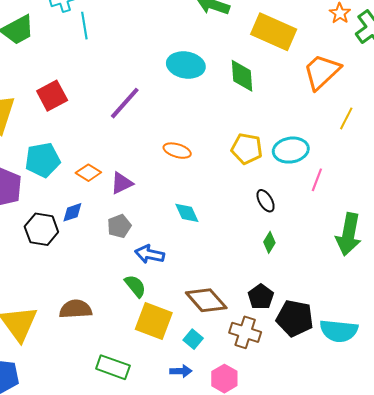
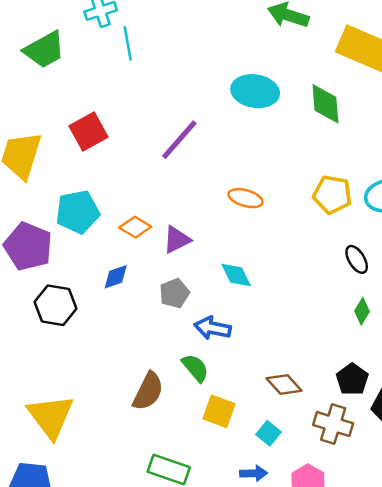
cyan diamond: (187, 213) -> (236, 275), moved
black hexagon: (41, 229) -> (55, 305), moved
brown diamond: (206, 300) -> (284, 385), size x0.7
brown semicircle: (76, 309) -> (148, 391), moved, turned 120
yellow square: (154, 321) -> (219, 411), size x0.7

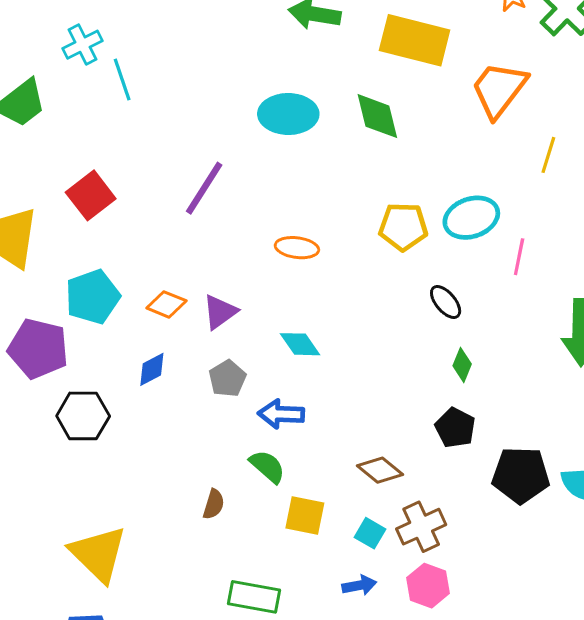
black pentagon: (352, 379) -> (455, 428), moved
brown semicircle: (148, 391) -> (214, 504), size x0.6
brown cross: (333, 424) -> (421, 527), moved, turned -33

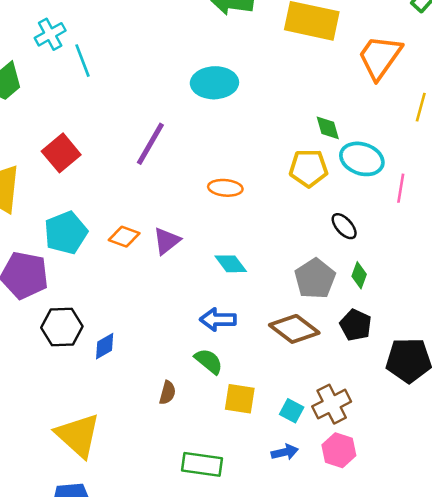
green diamond: (377, 116) -> (328, 128), moved, size x0.7
cyan ellipse: (471, 218) -> (362, 159), turned 39
blue diamond: (152, 369) -> (105, 346), moved
gray pentagon: (227, 379) -> (315, 279), moved, size x1.4
brown diamond: (380, 470) -> (294, 329), moved, size x1.4

